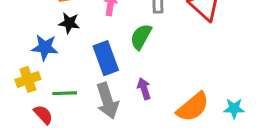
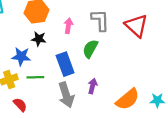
purple arrow: (144, 89) -> (93, 86), turned 32
green line: (65, 93) -> (35, 77), moved

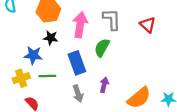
pink arrow: (68, 26) -> (80, 25), size x1.6
red triangle: (136, 26) -> (148, 25), size x0.7
gray arrow: (66, 95) -> (78, 93), size x0.7

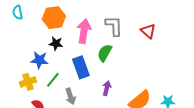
green line: (47, 76) -> (53, 80), turned -49
gray arrow: (78, 93) -> (70, 96), moved

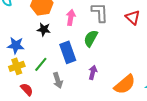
pink arrow: (84, 31) -> (71, 17), size x0.7
blue star: (39, 60) -> (16, 45), moved

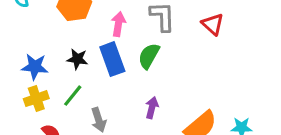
black star: (44, 29) -> (77, 59), moved
blue rectangle: (68, 52) -> (112, 59), moved

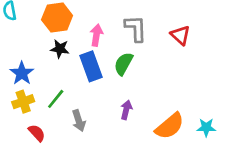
black star: (77, 59) -> (60, 49), moved
blue star: (35, 67) -> (22, 73), turned 30

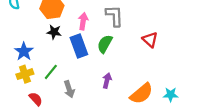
red triangle: (180, 35) -> (150, 40), moved

